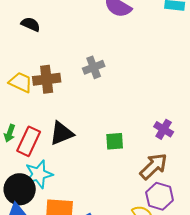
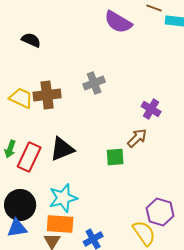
purple cross: (164, 129) -> (151, 109), moved
brown arrow: (154, 166) -> (137, 138), moved, size x0.7
cyan star: (39, 174) -> (63, 198), moved

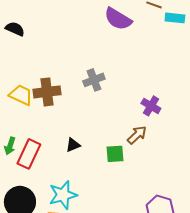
black semicircle: (31, 40) -> (15, 29), moved
black triangle: (62, 149) -> (73, 145), moved, size x0.6

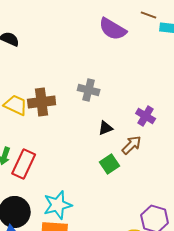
gray cross: (94, 80) -> (89, 90), turned 35
black triangle: (73, 145) -> (106, 128), moved
green square: (115, 154) -> (110, 164), turned -30

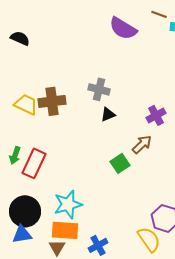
purple cross: (146, 116) -> (156, 115), turned 30
black triangle: (106, 128) -> (108, 114), moved

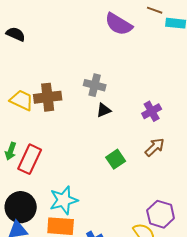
brown arrow: (142, 144) -> (155, 147), moved

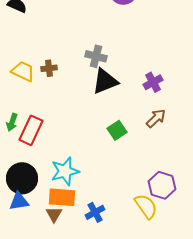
brown cross: (48, 97) -> (49, 68), size x0.6
black triangle: (104, 110) -> (105, 81), size x1.8

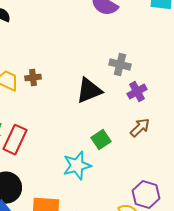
gray cross: (96, 56) -> (120, 65), moved
cyan star: (65, 171) -> (77, 166), moved

